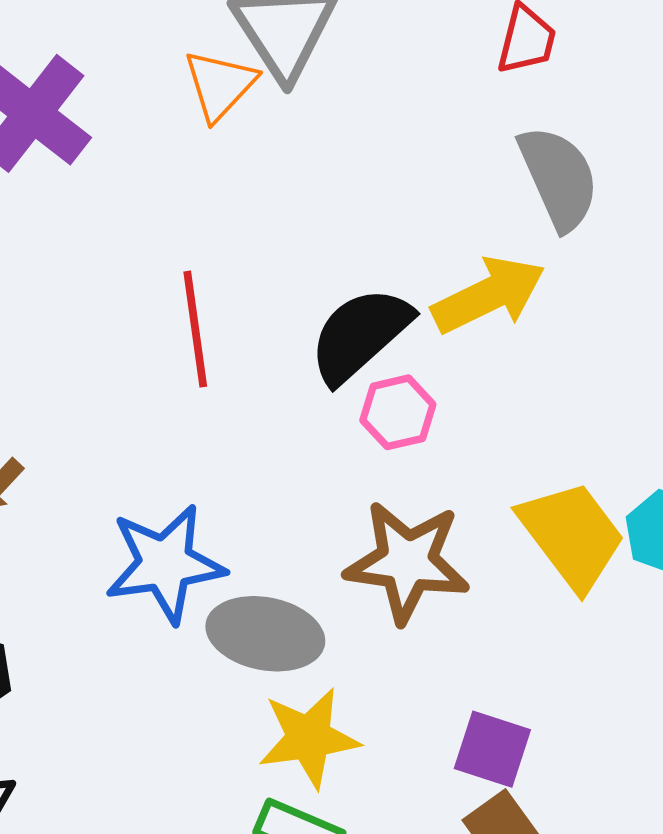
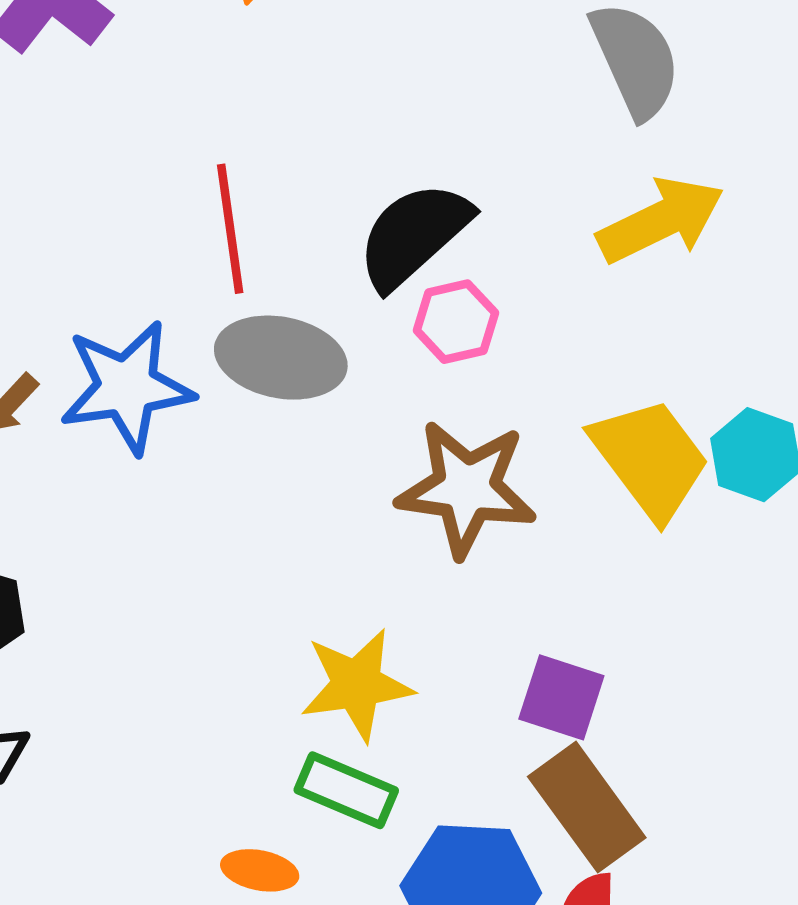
yellow arrow: (489, 295) -> (661, 220), moved
blue star: (165, 564) -> (127, 387), moved
gray ellipse: (265, 634) -> (281, 358), moved

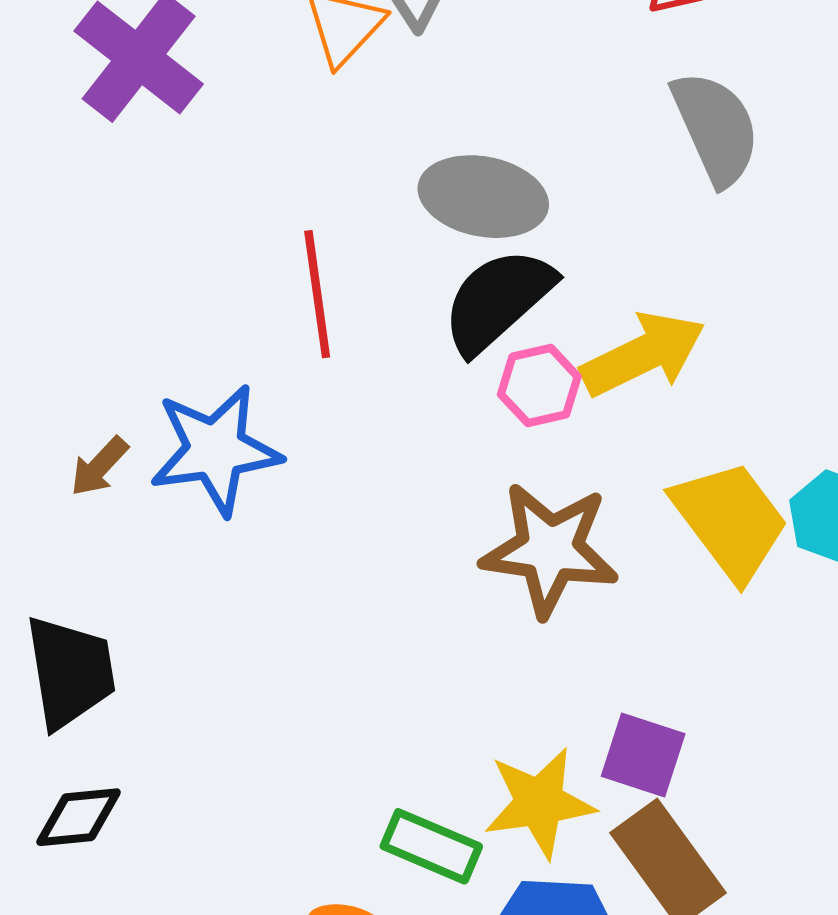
yellow arrow: (661, 220) -> (643, 354), moved
gray ellipse: (281, 358) -> (483, 197), moved
yellow star: (357, 685) -> (539, 803), moved

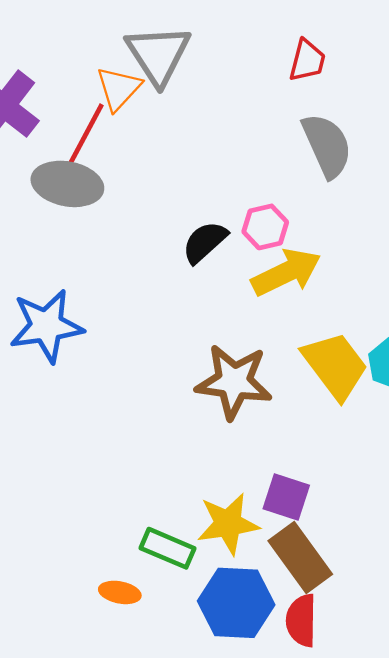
gray ellipse: (483, 197) -> (67, 184), moved
red line: (317, 294) -> (85, 136), moved, turned 36
black semicircle: (498, 300) -> (205, 242), size x0.7
pink hexagon: (539, 385) -> (265, 227), moved

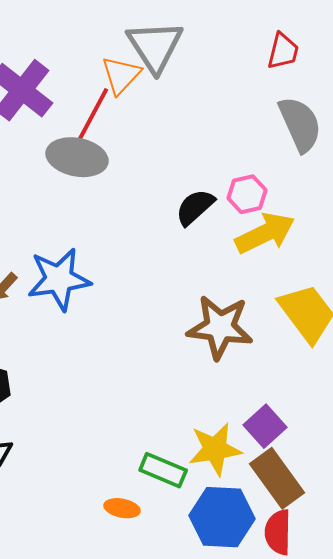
purple square: (286, 497) -> (265, 426), turned 30

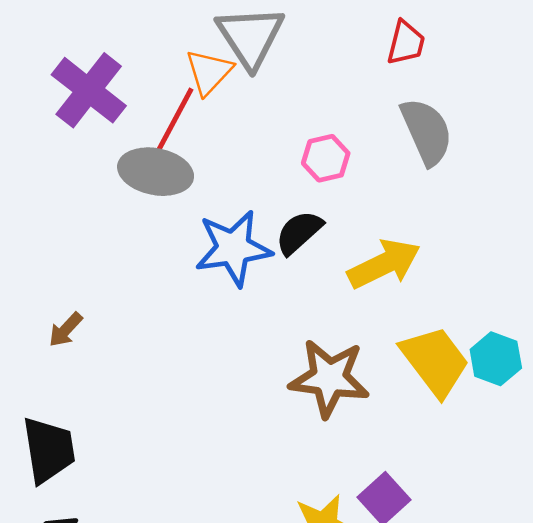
pink hexagon: (247, 194) -> (326, 158), moved
blue star: (59, 279) -> (233, 248), moved

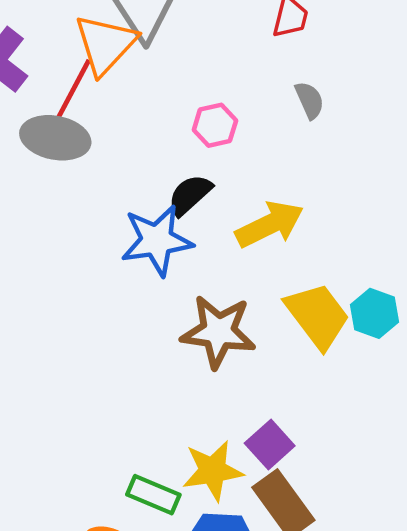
orange triangle: (209, 72) -> (105, 44), size x1.4
gray semicircle: (427, 132) -> (310, 100), size x0.6
blue star: (233, 248) -> (157, 240), moved

